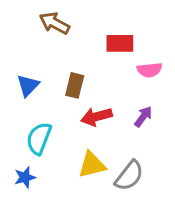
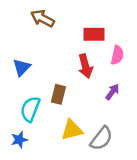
pink semicircle: (149, 70) -> (117, 55), turned -72
brown rectangle: (75, 85) -> (58, 94), moved
red arrow: (97, 117) -> (85, 66), moved, turned -90

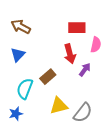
brown arrow: (43, 18) -> (21, 27), moved
purple arrow: (112, 92) -> (85, 70), moved
brown rectangle: (58, 94) -> (48, 77), turned 35

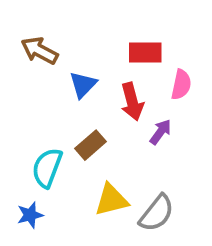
blue triangle: (18, 55) -> (83, 85), moved

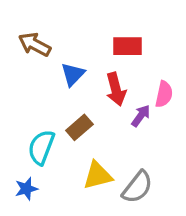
pink semicircle: (181, 85) -> (164, 94), moved

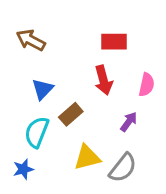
blue triangle: (73, 74) -> (43, 89), moved
purple arrow: (141, 116) -> (129, 122), moved

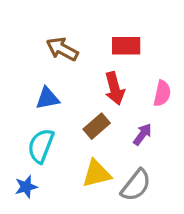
brown arrow: (31, 40) -> (62, 49), moved
blue triangle: (43, 89) -> (47, 98), turned 35
brown rectangle: (71, 114) -> (97, 126), moved

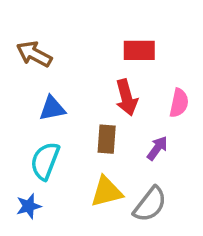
brown arrow: (62, 49) -> (34, 54), moved
brown rectangle: (97, 126) -> (107, 139), turned -45

